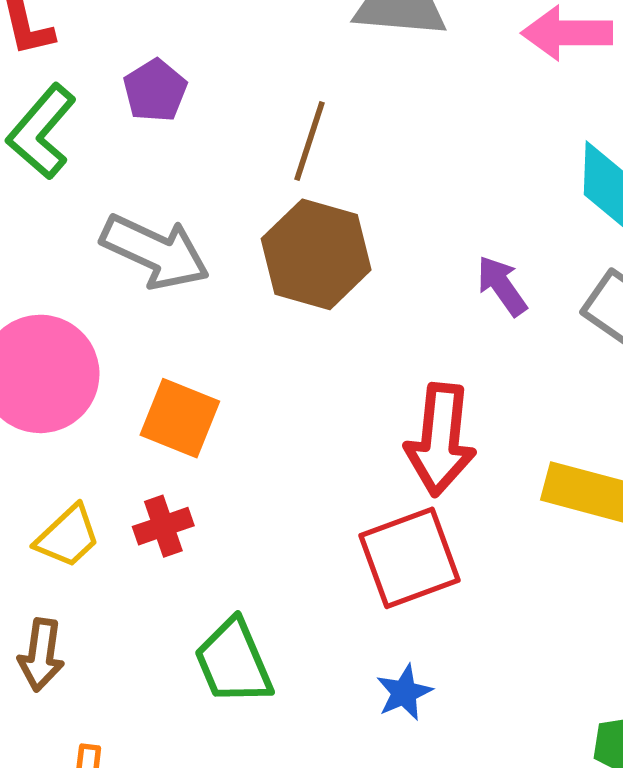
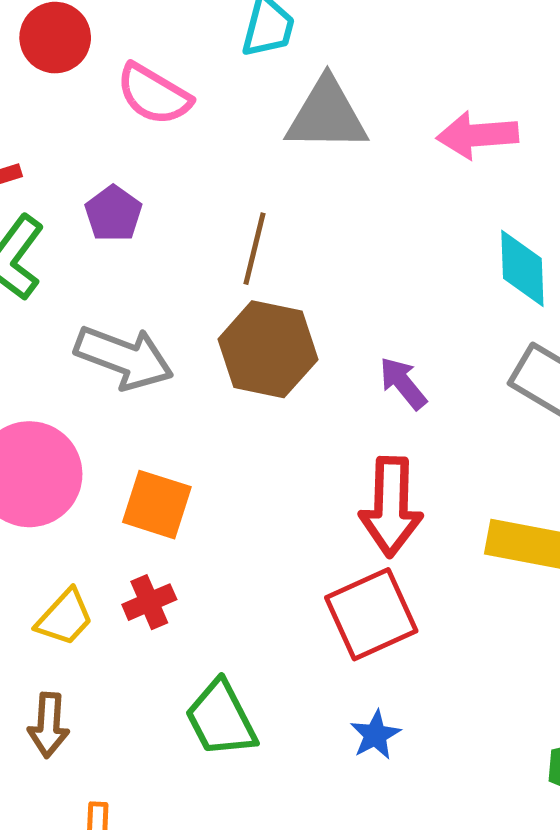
purple arrow: (502, 286) -> (403, 383), moved

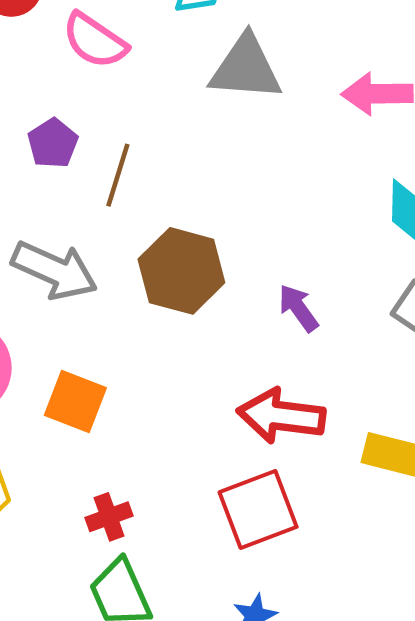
brown line: (255, 249) -> (118, 175), moved
red arrow: (391, 507) -> (281, 416), turned 92
red cross: (149, 602) -> (109, 517), moved

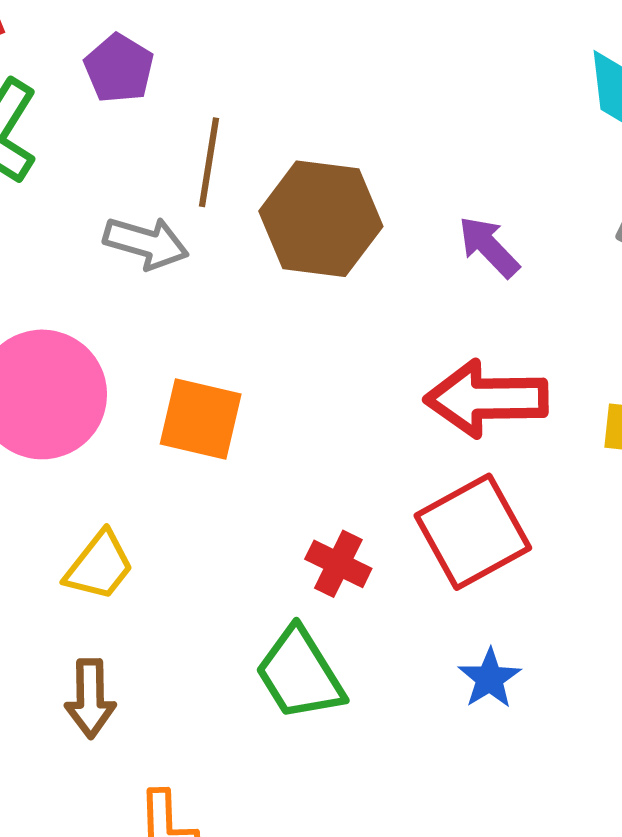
brown line: (118, 175) -> (209, 162), moved
gray arrow: (54, 270) -> (146, 243), size x0.7
red cross: (109, 517) -> (338, 564), moved, turned -36

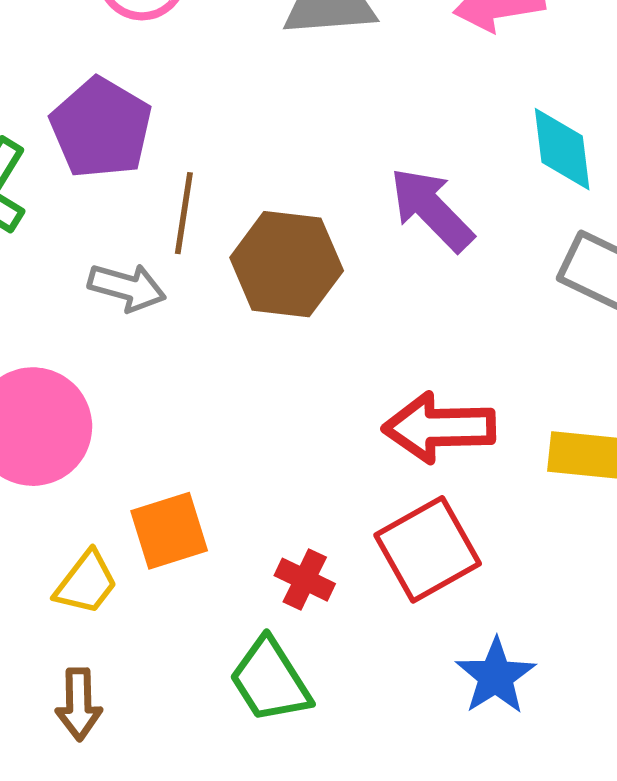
purple pentagon: (119, 68) -> (101, 128), size x1.6
purple arrow: (489, 247) -> (432, 209), moved, size x1.5
orange square: (201, 419) -> (169, 531), moved, turned -30
blue star: (490, 678) -> (496, 676), moved, size x1.4

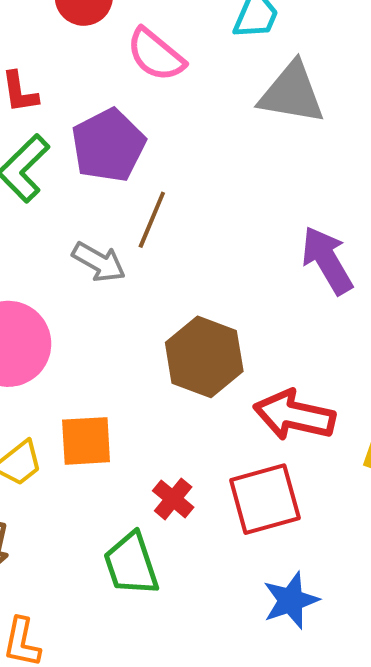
brown hexagon: (287, 264) -> (204, 357), moved

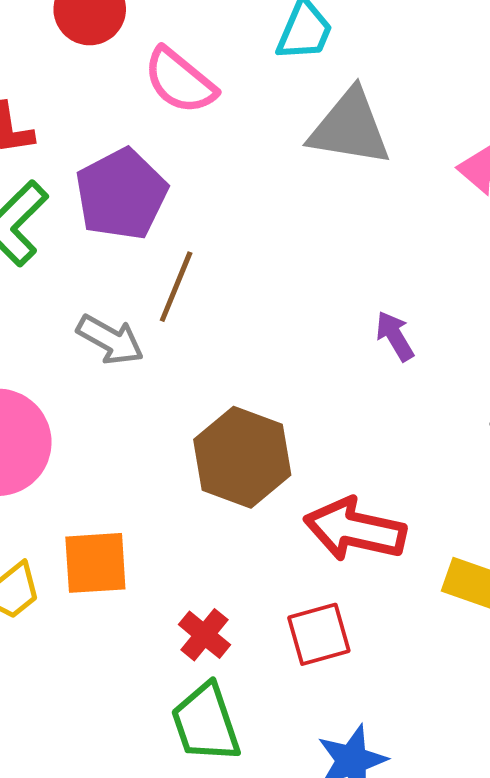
purple arrow: (327, 260) -> (395, 336), size x0.6
red square: (265, 499) -> (319, 634), size x0.7
green trapezoid: (131, 564) -> (206, 723), moved

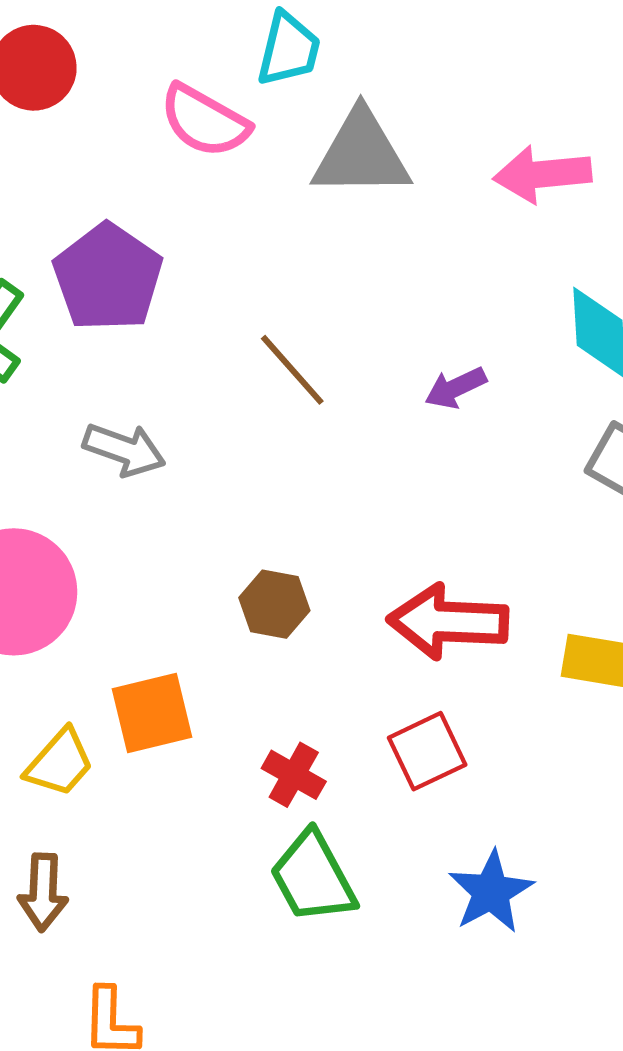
pink semicircle: (180, 81) -> (205, 121), moved
brown line: (176, 287) -> (292, 370), moved, turned -54
purple arrow: (395, 336) -> (456, 388), turned -75
brown hexagon: (242, 457) -> (274, 604), moved, size x0.6

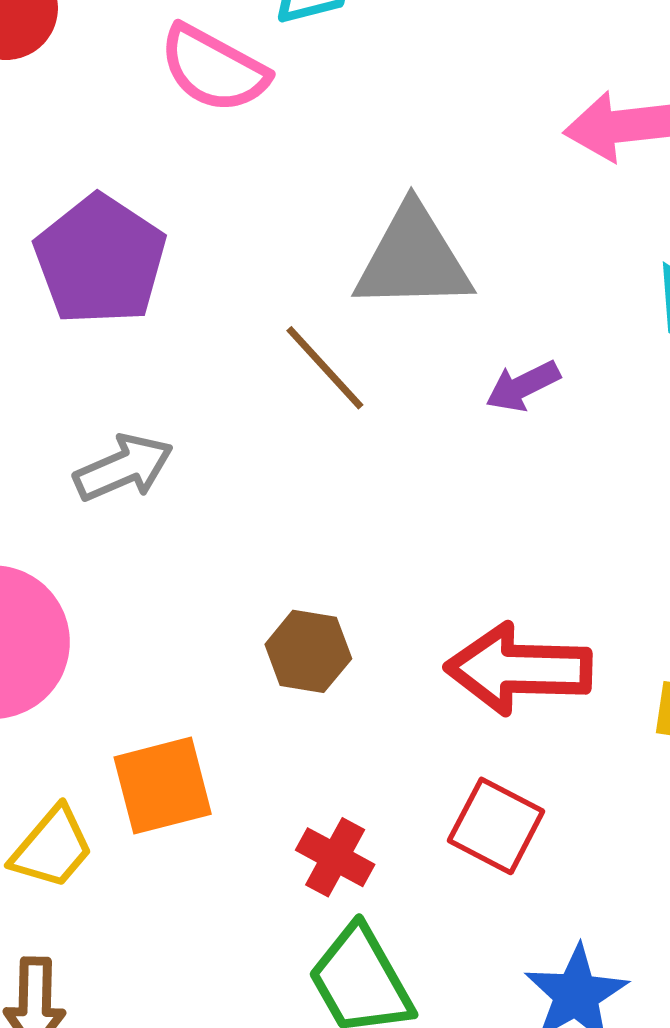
gray triangle: (361, 154) -> (413, 259), moved
gray arrow: (124, 450) -> (124, 468), turned -42
red square: (427, 751) -> (496, 826), turned -36

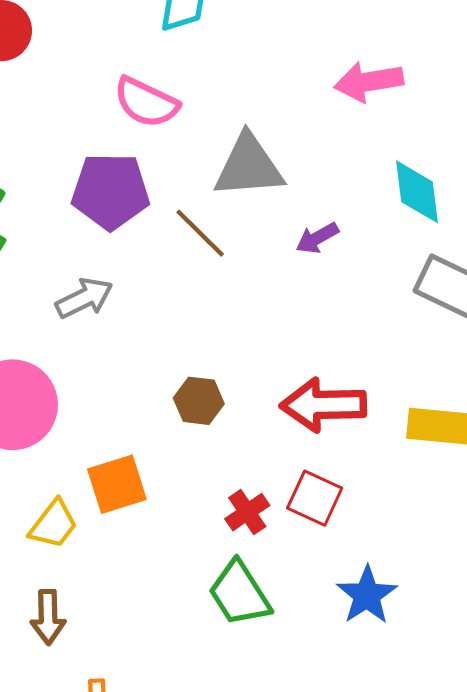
pink semicircle: (214, 69) -> (146, 102), moved
purple pentagon: (100, 260) -> (111, 191), moved, turned -30
red cross: (335, 857) -> (247, 512), moved, turned 30

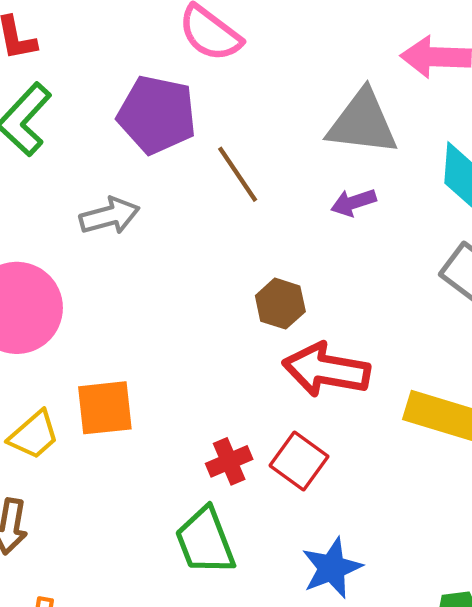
gray triangle: (249, 166) -> (362, 123), moved
brown hexagon: (199, 401) -> (280, 304), moved

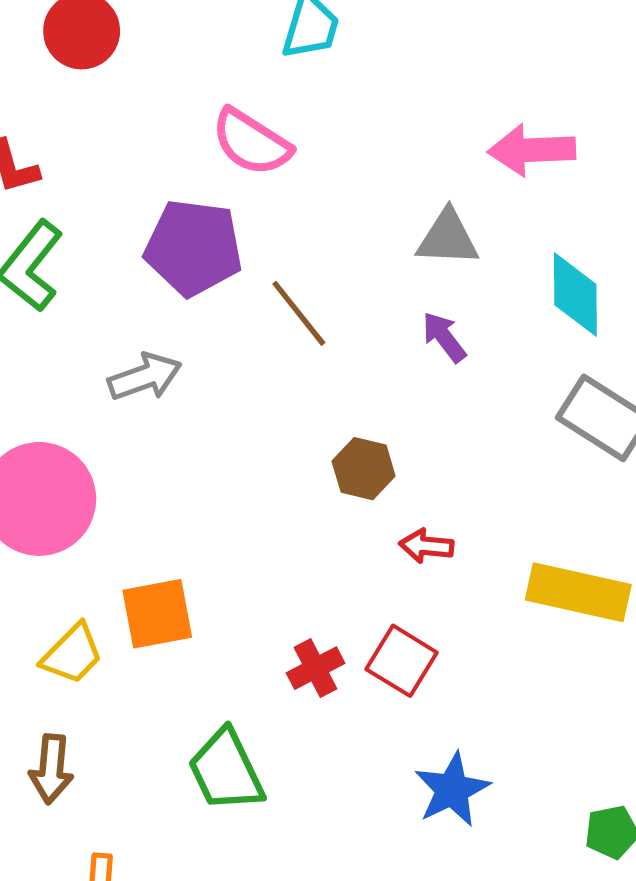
gray triangle: (362, 123) -> (448, 238), size x0.7
purple arrow: (353, 202) -> (444, 337), turned 75
red arrow: (326, 370) -> (426, 546), size x0.5
green trapezoid: (205, 541) -> (226, 770), moved

